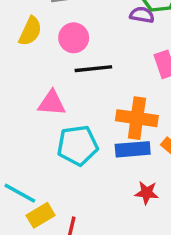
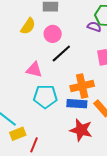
black line: (93, 69) -> (61, 54), turned -45
orange cross: (137, 118) -> (82, 86), turned -30
red star: (147, 193) -> (81, 130), size x1.6

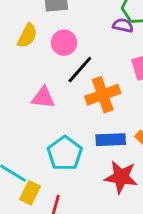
orange cross: (82, 86) -> (103, 95), moved
cyan pentagon: (45, 97) -> (65, 153), moved, turned -30
yellow rectangle: (18, 134) -> (30, 193), turned -35

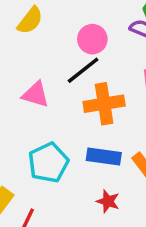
pink circle: (64, 43) -> (92, 39), moved
red star: (121, 177) -> (108, 201), size x0.6

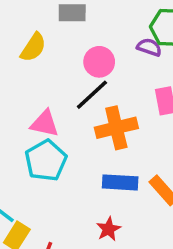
cyan pentagon: (48, 163) -> (46, 160), moved
red star: (108, 201) -> (109, 229), moved, turned 30

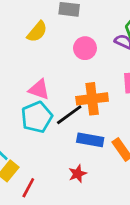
black line: (92, 95) -> (69, 115), moved

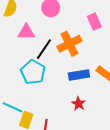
pink triangle: (39, 89) -> (26, 32), moved
black line: (69, 115) -> (44, 49), moved

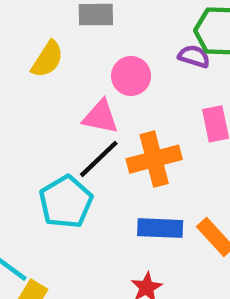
pink triangle: (26, 32) -> (100, 117), moved

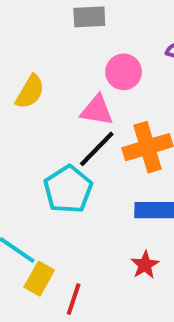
yellow semicircle: (47, 59) -> (30, 92), moved

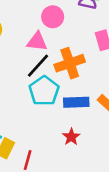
cyan pentagon: (68, 189) -> (44, 91), moved

